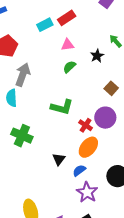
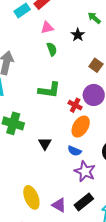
green semicircle: (69, 67) -> (52, 49), turned 120
black triangle: (59, 159) -> (45, 144), moved
blue semicircle: (79, 171) -> (74, 151), turned -112

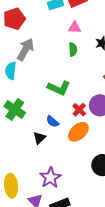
blue semicircle: (74, 151) -> (53, 121), moved
purple star: (85, 171) -> (50, 178), moved

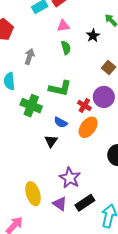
gray arrow: (25, 49) -> (29, 57), moved, size x0.7
green cross: (15, 110) -> (31, 106), moved

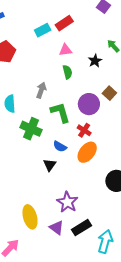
gray arrow: (29, 57) -> (41, 90), moved
green L-shape: (60, 88) -> (60, 112), turned -120
purple circle: (104, 97) -> (89, 104), moved

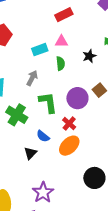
cyan rectangle: (43, 30) -> (40, 50), moved

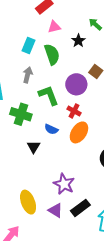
pink triangle: (61, 41) -> (54, 27), moved
cyan rectangle: (40, 50) -> (29, 46), turned -35
green semicircle: (61, 63) -> (52, 54), size x1.5
black triangle: (30, 153) -> (34, 147), moved

